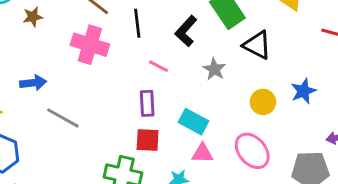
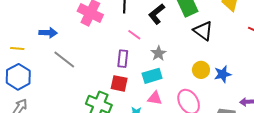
gray star: (214, 69) -> (158, 53), moved
blue star: (303, 91) -> (223, 74), moved
cyan rectangle: (194, 122) -> (152, 76), turned -54

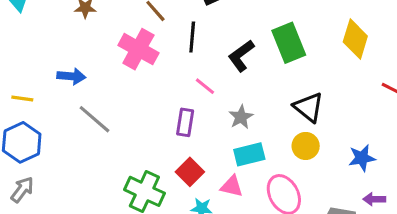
black triangle: (203, 31) -> (309, 107), moved
blue star: (223, 74) -> (362, 158), moved
cyan rectangle: (152, 76) -> (249, 154), moved
red square: (119, 83) -> (190, 172), moved, turned 30

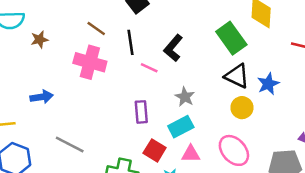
green rectangle: (289, 43) -> (231, 38), moved
pink line: (205, 86) -> (149, 68), moved
gray line: (94, 119) -> (70, 145), moved
cyan rectangle: (249, 154) -> (181, 127), moved
blue star: (362, 158) -> (268, 84), moved

